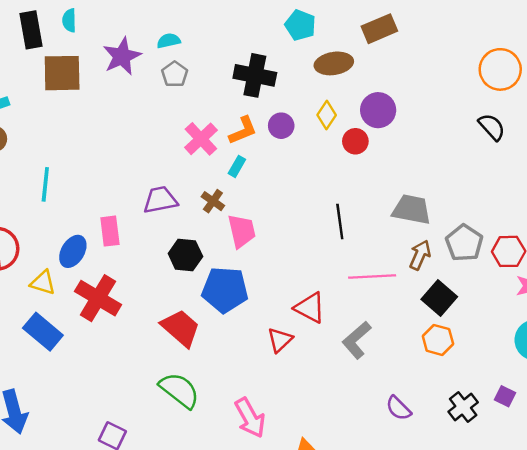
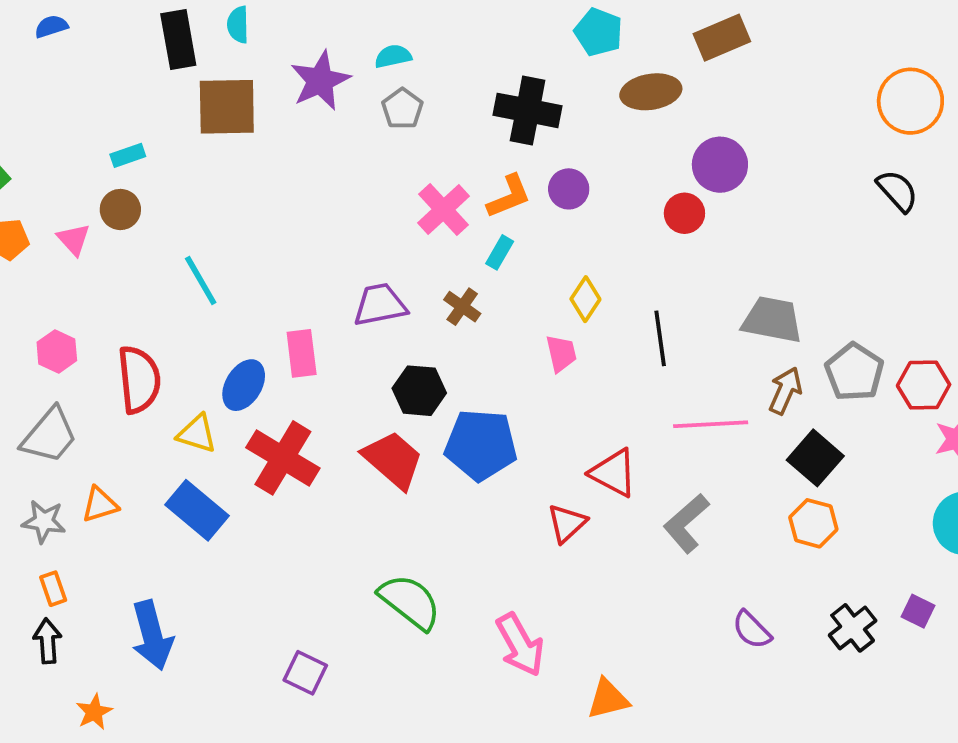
yellow diamond: (327, 115) -> (585, 299), moved
cyan line: (45, 184) -> (201, 280), turned -36
pink trapezoid: (242, 231) -> (561, 353), moved, size x0.7
red trapezoid: (181, 328) -> (393, 460), moved

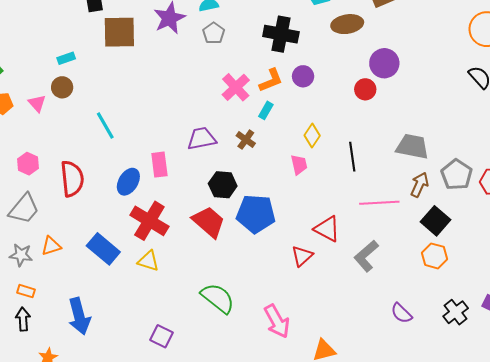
yellow triangle: (197, 434) -> (148, 261), moved
orange rectangle: (53, 589) -> (26, 291), turned -54

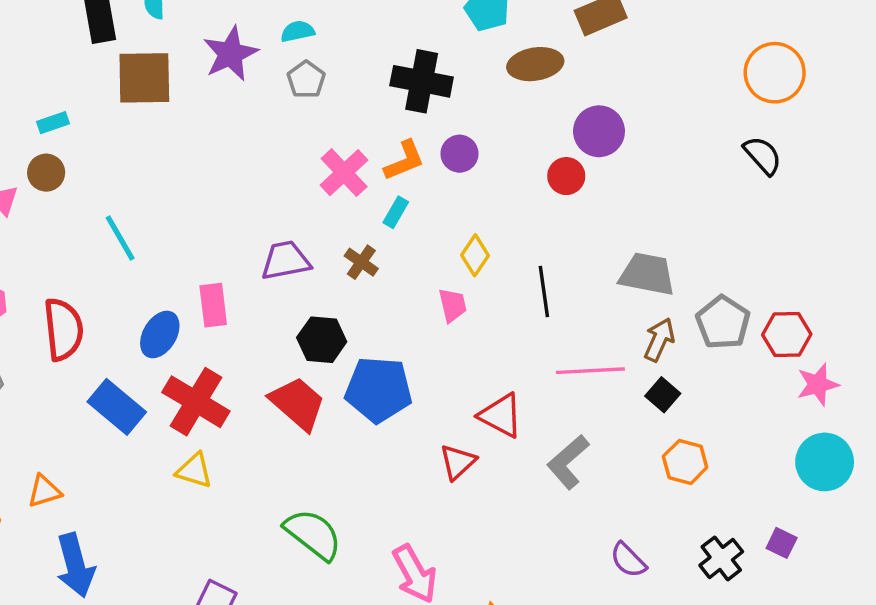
black square: (436, 221) -> (663, 395), moved, size x0.7
orange triangle: (51, 246) -> (44, 491), moved
blue rectangle: (103, 249) -> (117, 407), moved

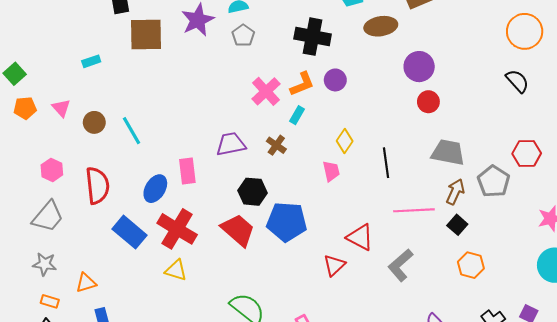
brown circle: (46, 173) -> (94, 122), moved
red circle: (566, 176) -> (428, 102), moved
red hexagon: (787, 335) -> (527, 153), moved

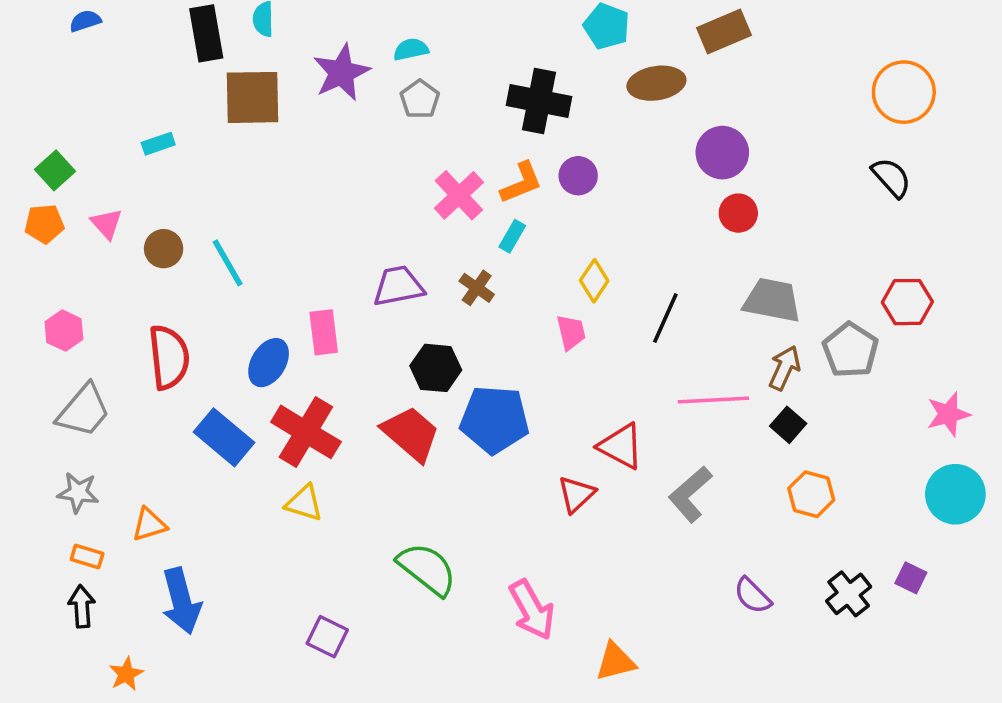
green square: (15, 74) -> (55, 170), moved
black line: (386, 163) -> (665, 318), turned 32
pink hexagon: (52, 170) -> (64, 331), moved

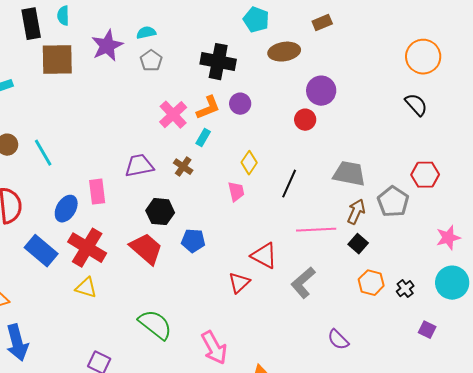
brown rectangle: (724, 32) -> (322, 23), size x0.7
red circle: (738, 213) -> (305, 120), moved
blue pentagon: (495, 419) -> (193, 241), size x0.6
black cross: (849, 594) -> (405, 289), moved, size x0.7

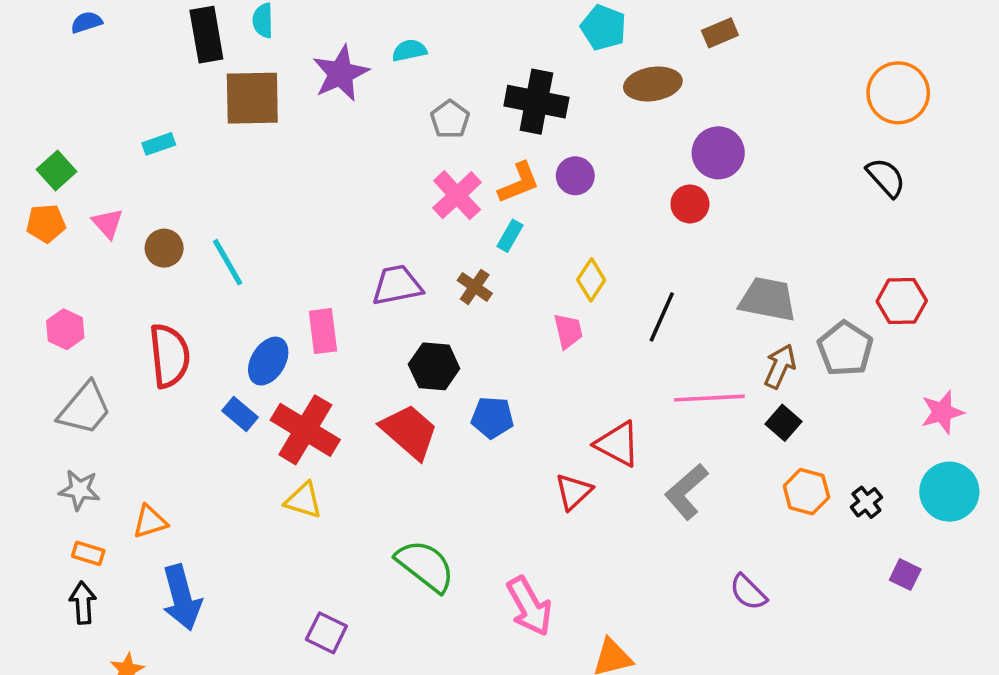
gray pentagon: (151, 61) -> (450, 119), moved
blue rectangle: (41, 251) -> (240, 414), moved, size x0.6

